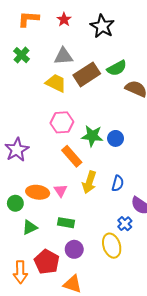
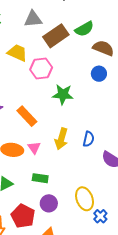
yellow trapezoid: (56, 83) -> (17, 53), moved
pink hexagon: (62, 122) -> (41, 68), moved
blue circle: (116, 138) -> (99, 74), moved
orange rectangle: (72, 156) -> (27, 116), moved
blue cross: (125, 224) -> (100, 216), moved

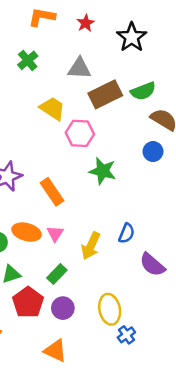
yellow arrow: (61, 139) -> (91, 246), moved
green rectangle: (40, 178) -> (57, 274), turned -63
red pentagon: (23, 216) -> (28, 302), moved

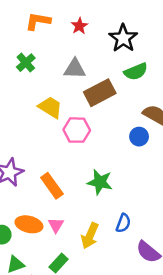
green semicircle: (143, 91) -> (136, 72), moved
blue circle: (153, 152) -> (139, 137), moved
green star: (103, 171) -> (100, 182), moved

